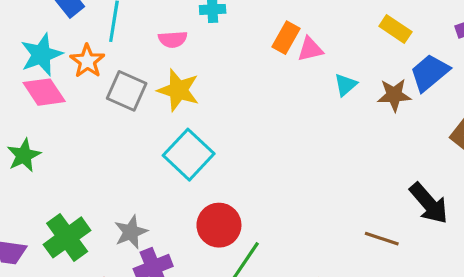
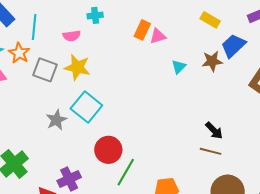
cyan triangle: (346, 85) -> (179, 67), moved
black arrow: (429, 203) -> (214, 130), moved, size x0.7
gray star: (131, 232) -> (56, 120), moved

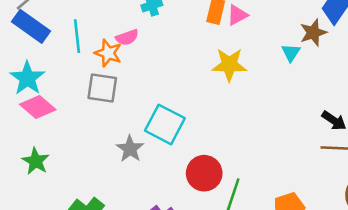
orange star: (19, 53) -> (108, 53), moved
yellow star: (77, 67) -> (229, 65), moved
cyan triangle: (179, 67) -> (291, 53), moved

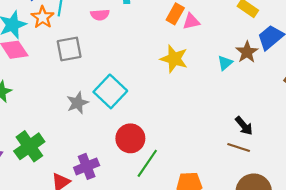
brown star: (313, 33) -> (247, 52), turned -30
orange star: (108, 53) -> (43, 17), moved
gray square: (102, 88) -> (69, 49), turned -35

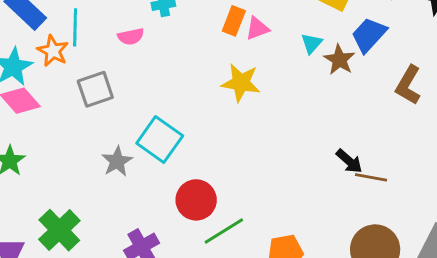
cyan triangle: (225, 63) -> (312, 43), moved
brown line: (239, 148) -> (371, 177), moved
green line: (147, 163) -> (224, 231), turned 32

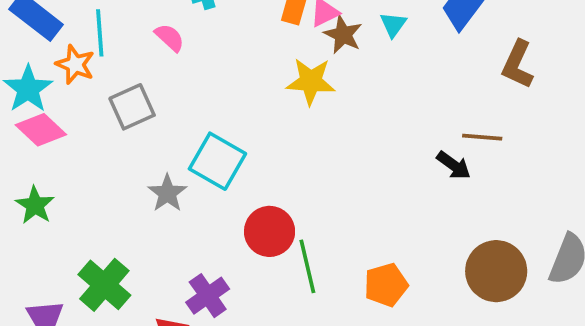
pink semicircle: (131, 37) -> (170, 38), turned -120
brown star: (339, 60) -> (343, 35), moved
brown line: (371, 177) -> (482, 137), moved
green line: (224, 231) -> (307, 266), turned -66

